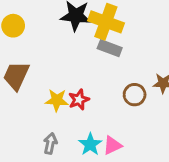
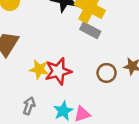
red star: (79, 100) -> (58, 71), size x1.5

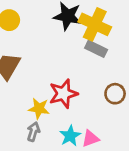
yellow star: (39, 69) -> (39, 109), moved

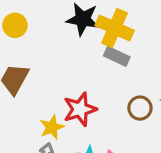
yellow star: (39, 109) -> (52, 127), turned -30

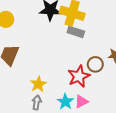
red star: (80, 109) -> (79, 76), moved

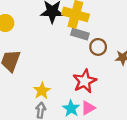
brown circle: (95, 64) -> (98, 47), moved

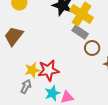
red star: (85, 81) -> (48, 70), moved

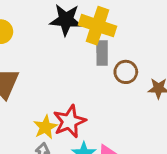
gray rectangle: (80, 32) -> (102, 53), turned 70

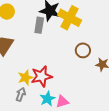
gray rectangle: (102, 53) -> (39, 25), moved

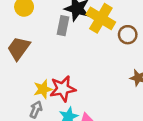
brown circle: (83, 50) -> (128, 35), moved

